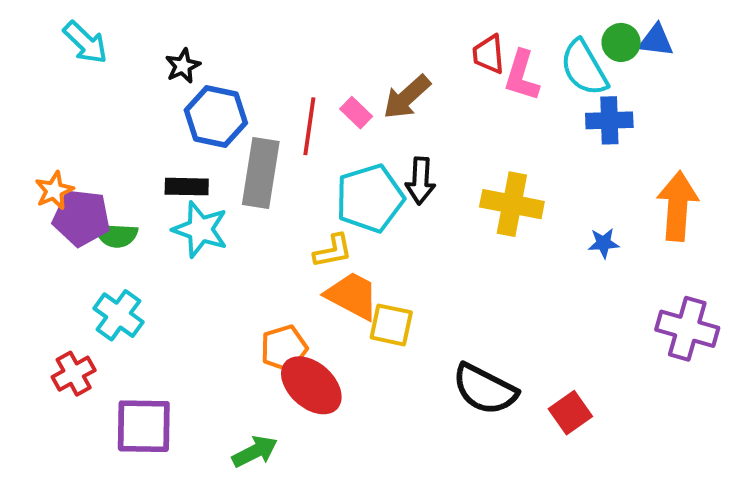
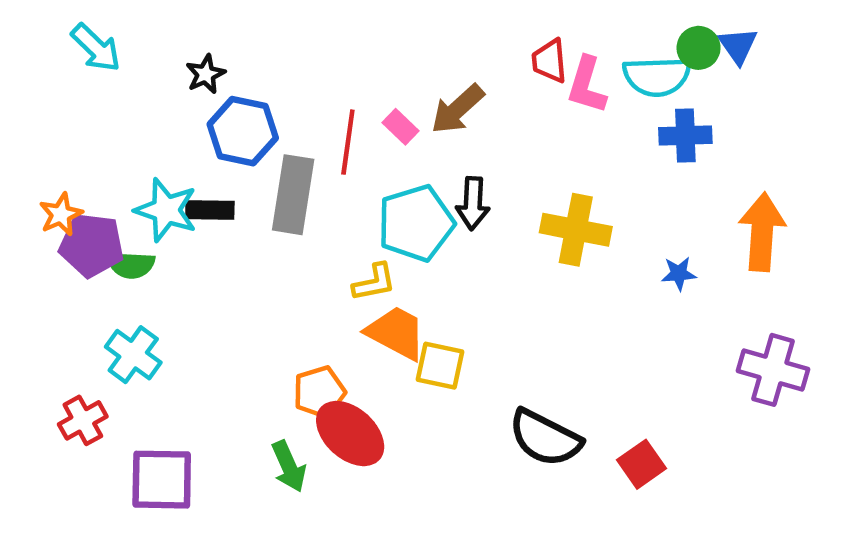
blue triangle: (656, 41) -> (738, 46), turned 48
cyan semicircle: (584, 68) -> (657, 76), turned -62
cyan star: (200, 229) -> (166, 210), moved
green arrow: (255, 452) -> (289, 466), moved, turned 93

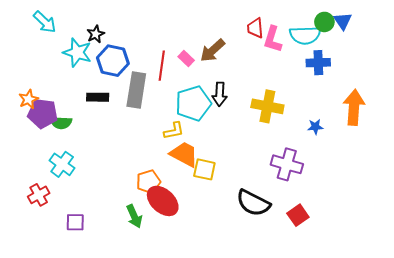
cyan star: (166, 210) -> (77, 52), moved
purple cross: (773, 370) -> (287, 164), moved
purple square: (162, 480) -> (75, 222), size x0.6

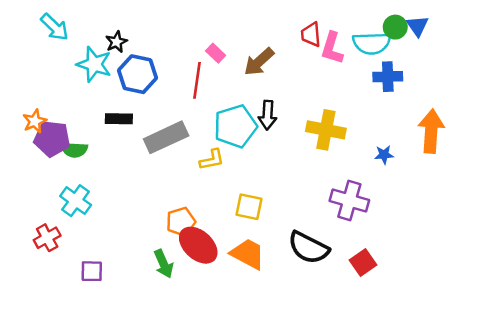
pink rectangle: (186, 59) -> (216, 53), moved
gray rectangle: (136, 90) -> (166, 137), moved, turned 56
orange trapezoid: (184, 154) -> (248, 254), moved

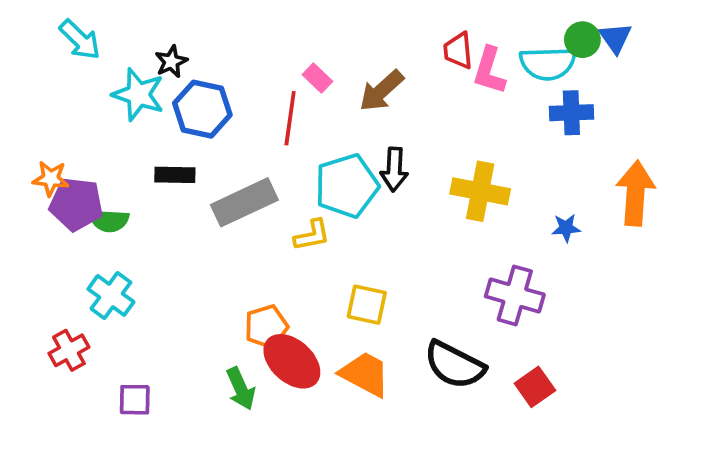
orange star: (35, 121) -> (51, 179), turned 30

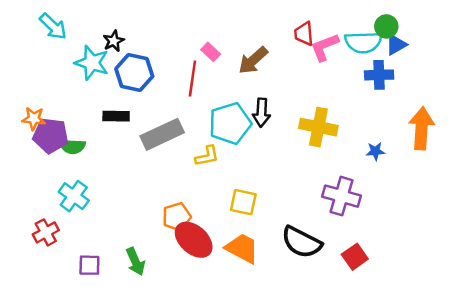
blue triangle: (615, 38) -> (396, 45), moved, turned 35
pink L-shape: (489, 71) -> (325, 47), turned 52
green arrow: (241, 389) -> (135, 262), moved

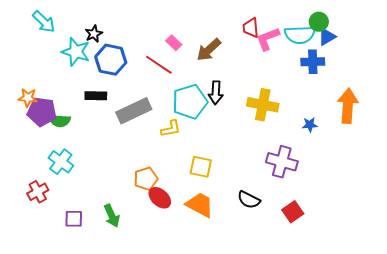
red line: (192, 79) -> (159, 65), turned -64
red ellipse: (194, 240) -> (160, 198), size x0.7
black semicircle: (301, 242) -> (249, 200), size x0.7

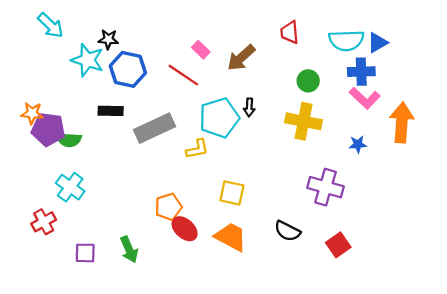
green circle: (319, 22) -> (308, 81), moved
black star: (94, 34) -> (108, 39), turned 30
pink L-shape: (268, 39) -> (365, 98), moved, turned -116
black arrow: (216, 93) -> (249, 107), size x0.7

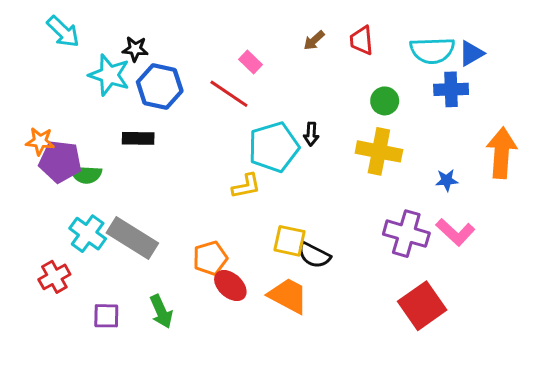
brown arrow: (241, 58) -> (314, 40), moved, size x0.6
pink L-shape: (365, 98) -> (455, 232), moved
gray rectangle: (155, 128) -> (132, 238), moved, turned 57
black semicircle: (287, 231) -> (314, 255), moved
red square: (338, 245) -> (422, 306), size x1.5

